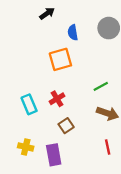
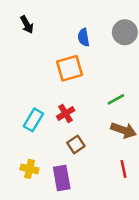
black arrow: (47, 13) -> (27, 24), moved, turned 96
cyan rectangle: (29, 104) -> (33, 120), turned 54

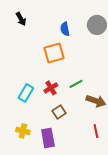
green line: (116, 99) -> (76, 84), moved

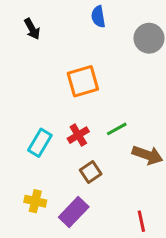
blue semicircle: (65, 29) -> (98, 17), moved
red line: (96, 131) -> (141, 221), moved
purple rectangle: (48, 138) -> (74, 212), turned 54

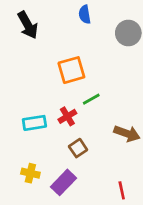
black arrow: (32, 29) -> (28, 25), size x1.5
green line: (117, 129) -> (91, 99), moved
cyan rectangle: (40, 143) -> (34, 123), turned 50

